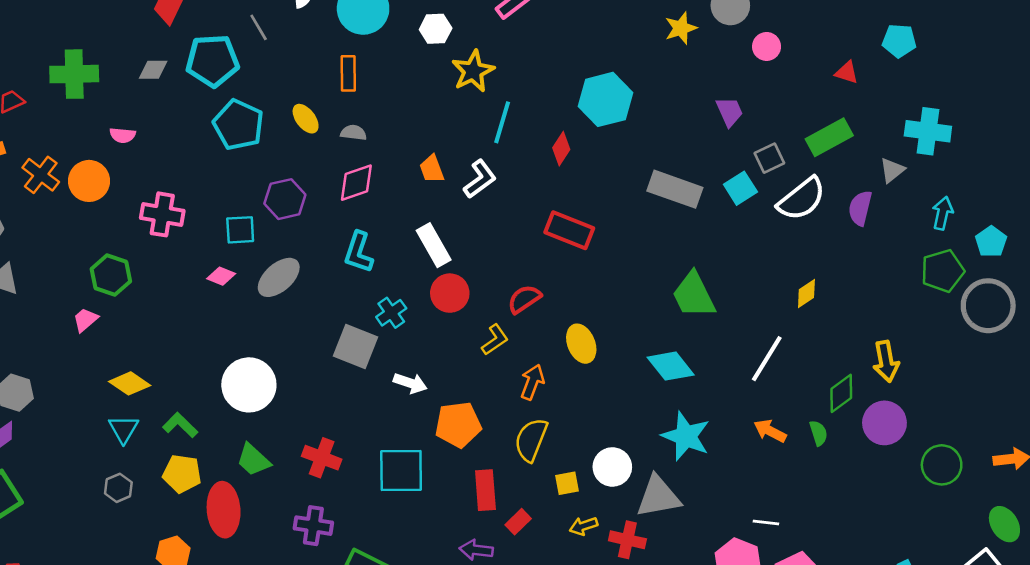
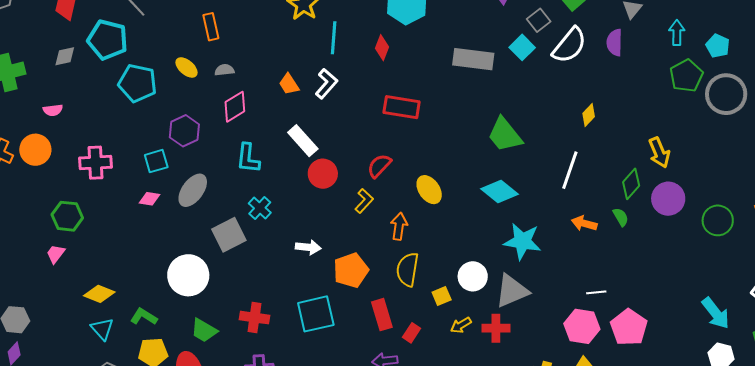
cyan pentagon: (212, 61) -> (108, 40), turned 30
cyan cross: (391, 313) -> (260, 208), moved
gray square: (356, 346) -> (229, 235), moved, turned -36

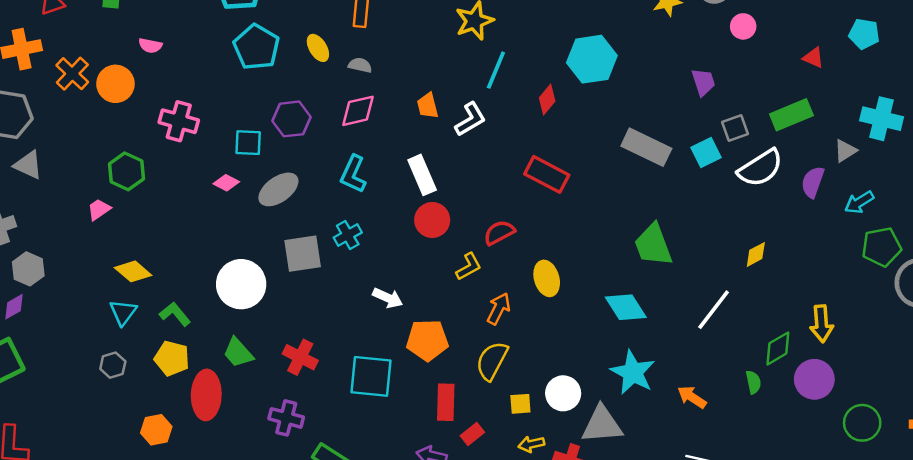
cyan arrow: (677, 33) -> (859, 202), moved, turned -140
orange arrow: (584, 223) -> (692, 397), moved

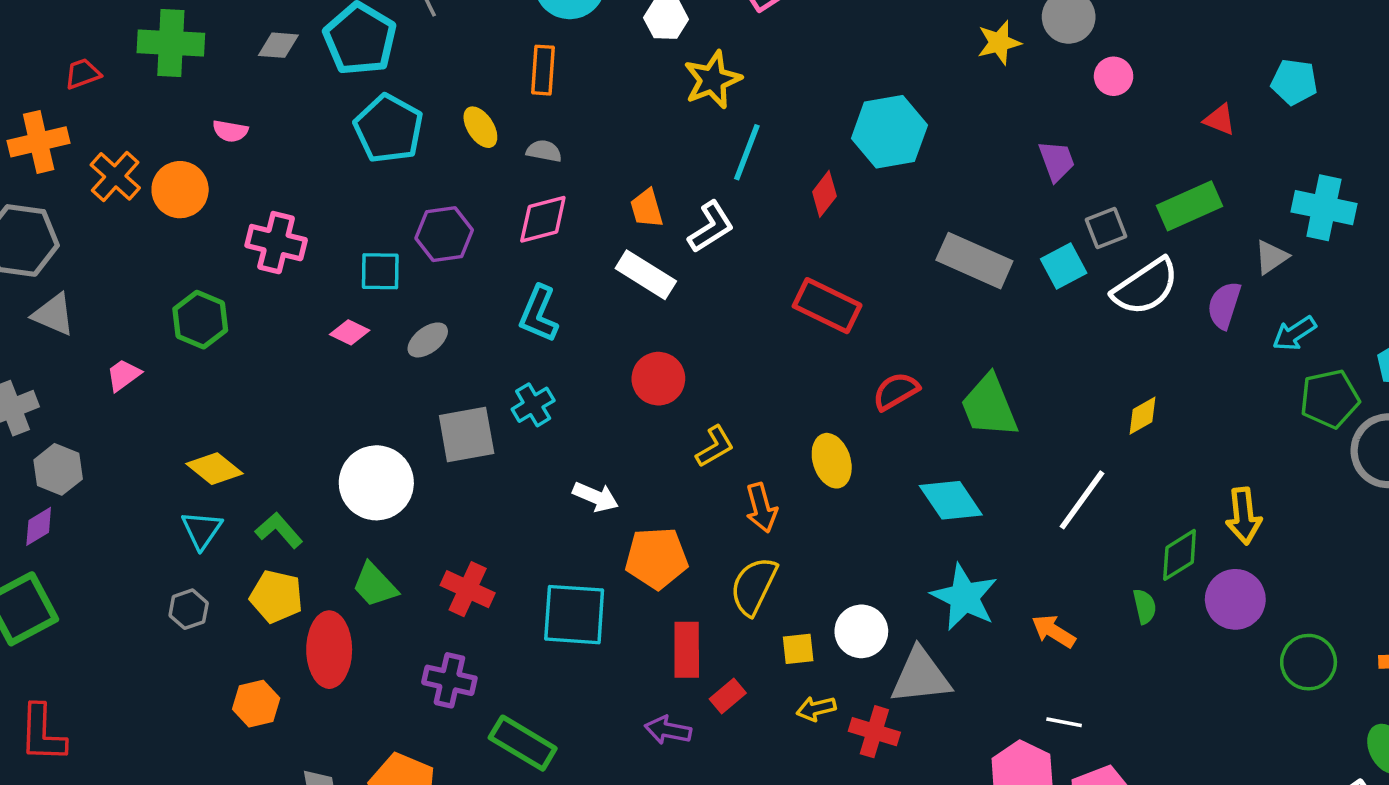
white rectangle: (422, 175) -> (646, 275), moved, turned -33
gray ellipse: (278, 189) -> (428, 340), size x0.7
pink trapezoid: (99, 209) -> (123, 375), moved
red semicircle: (499, 233) -> (896, 391), moved
orange arrow: (499, 309) -> (761, 508), turned 140

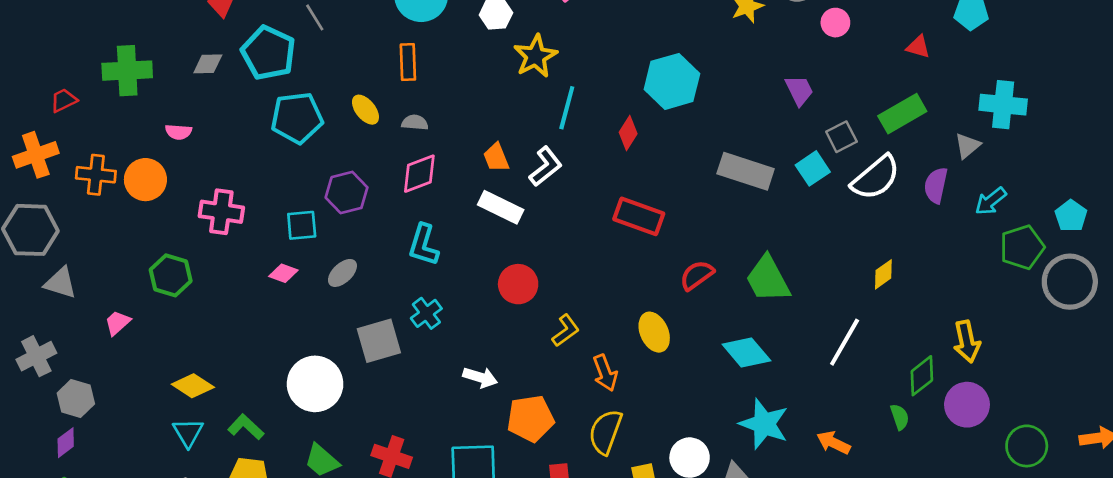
cyan pentagon: (389, 129) -> (297, 118), turned -30
orange cross: (115, 176) -> (96, 175), turned -30

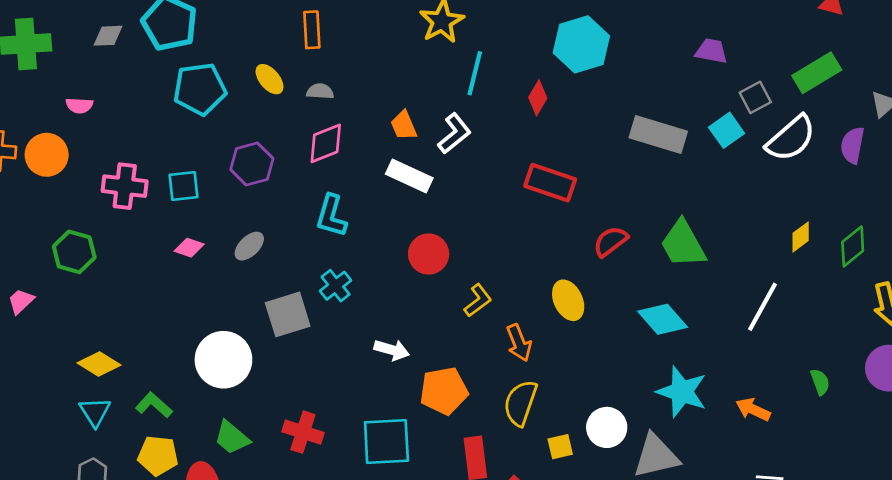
purple trapezoid: (799, 90) -> (711, 51), turned -52
cyan square: (302, 225) -> (183, 186), moved
green diamond: (922, 376) -> (853, 246), moved

